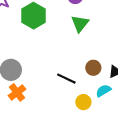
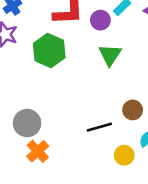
black line: (66, 79) -> (99, 127), turned -36

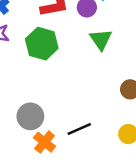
black line: (99, 127) -> (79, 129), moved

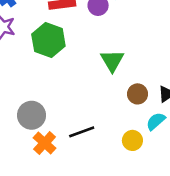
green triangle: (101, 39) -> (112, 61), moved

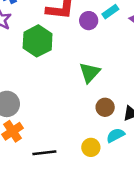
black line: (82, 132) -> (44, 153), moved

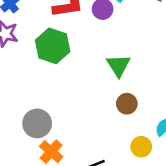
brown circle: (105, 107) -> (127, 104), moved

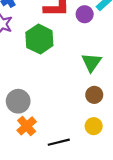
yellow circle: (141, 147) -> (94, 126), moved

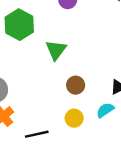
green triangle: (92, 62) -> (56, 50), moved

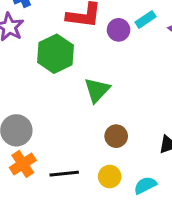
cyan semicircle: (105, 110) -> (145, 185), moved
black line: (37, 134) -> (64, 174), moved

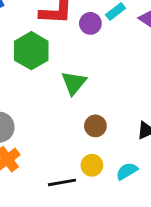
black line: (64, 174) -> (62, 182), moved

